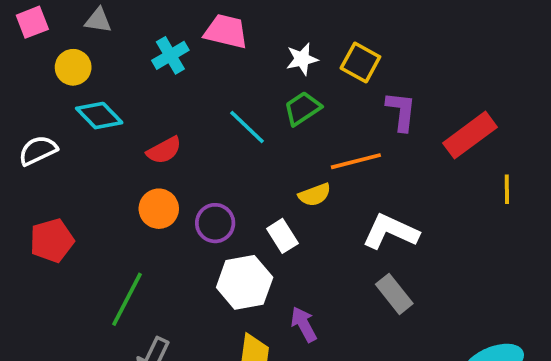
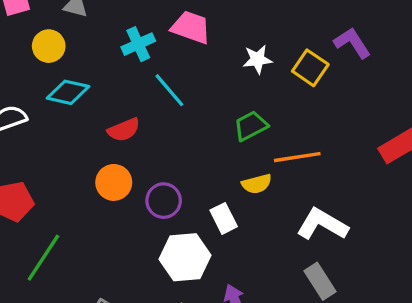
green trapezoid: (302, 108) -> (251, 126), moved
purple L-shape: (401, 111) -> (352, 43), moved, turned -45
cyan diamond: (99, 116) -> (68, 92), turned -39
cyan line: (247, 127) -> (169, 90), moved
green line: (127, 299) -> (43, 258), moved

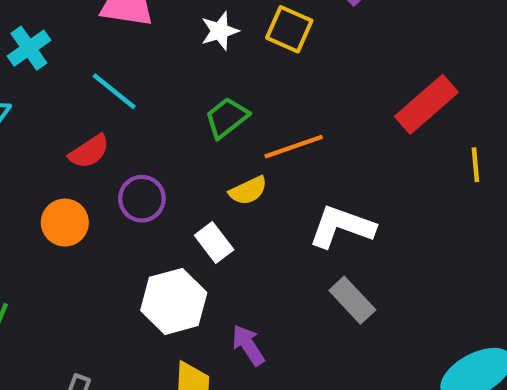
cyan cross: (138, 44) -> (29, 48), moved
red semicircle: (124, 130) -> (89, 151), moved
purple circle: (164, 201) -> (142, 199), moved

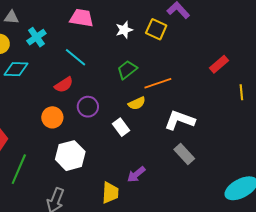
red rectangle: (426, 104) -> (219, 64), size x0.7
white hexagon: (174, 301) -> (70, 156), moved
purple arrow: (248, 345) -> (136, 174), turned -96

